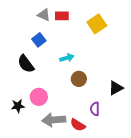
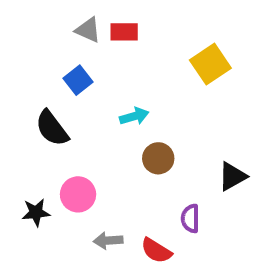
yellow square: (97, 24) -> (210, 64), moved
gray arrow: (54, 120) -> (108, 241), size x0.6

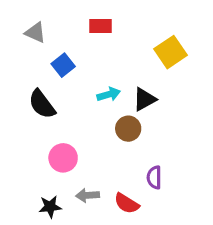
gray triangle: (88, 30) -> (35, 33), moved
black triangle: (232, 176) -> (144, 99), moved
black star: (36, 212) -> (50, 207), moved

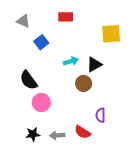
yellow square: (171, 52) -> (111, 34), turned 30
black semicircle: (42, 104) -> (29, 80), moved
gray arrow: (88, 195) -> (57, 135), moved

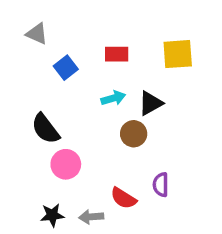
red rectangle: (66, 17) -> (117, 54), moved
red semicircle: (83, 132) -> (123, 198), moved

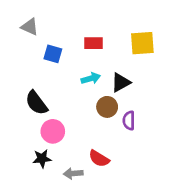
blue square: (66, 68) -> (53, 54), turned -36
purple semicircle: (161, 185) -> (129, 120), moved
black star: (52, 215) -> (42, 159), moved

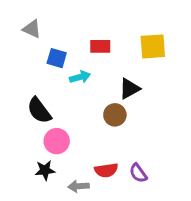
cyan arrow: (91, 78) -> (80, 77), moved
purple semicircle: (129, 120) -> (138, 173), moved, turned -36
red semicircle: (99, 159) -> (106, 170), turned -40

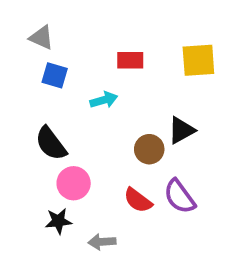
blue square: (57, 58) -> (55, 75), moved
black triangle: (129, 89) -> (181, 130), moved
red semicircle: (106, 170) -> (138, 200), moved, turned 45
purple semicircle: (138, 173) -> (179, 196), moved, size x1.4

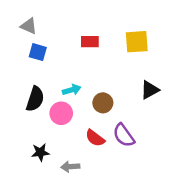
cyan arrow: (104, 100) -> (72, 90), moved
black triangle: (181, 130) -> (150, 90), moved
black semicircle: (51, 144) -> (35, 99), turned -125
pink circle: (74, 183) -> (61, 113), moved

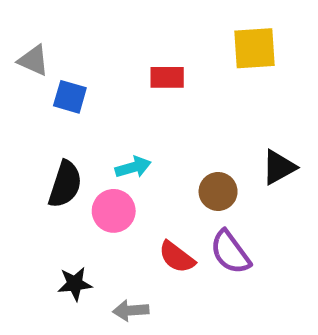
gray triangle: (29, 26) -> (34, 60), moved
yellow square: (137, 42) -> (254, 48), moved
brown circle: (103, 103) -> (218, 191), moved

